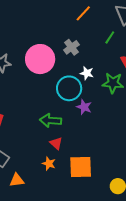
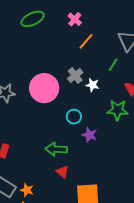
white star: (87, 73) -> (92, 85), moved
cyan circle: (69, 88) -> (74, 117), size x0.6
orange star: (49, 164) -> (27, 190), moved

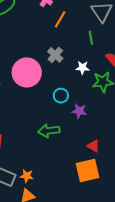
green line: (113, 65) -> (91, 38), turned -32
white star: (92, 85) -> (83, 68), moved
red triangle: (62, 172) -> (93, 146), moved

